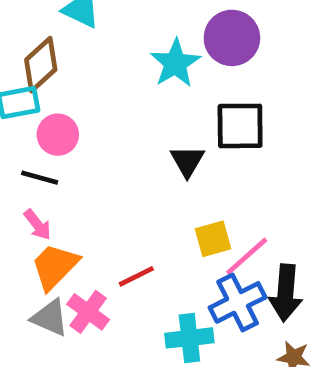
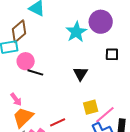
black square: (240, 126) -> (112, 54), moved, size x0.6
black line: (40, 178) -> (35, 72), moved

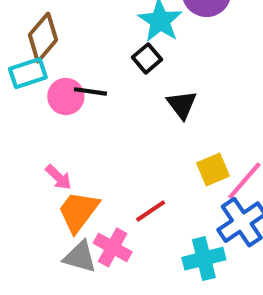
black square: (112, 54) -> (147, 58), moved, turned -32
black line: (35, 72) -> (90, 91), moved

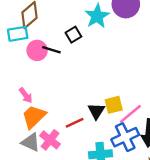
black square: (147, 58) -> (73, 35), moved
black triangle: (182, 105) -> (96, 111), moved

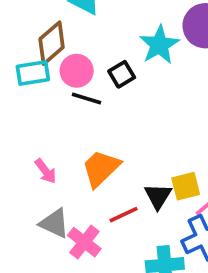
pink circle: (37, 50) -> (77, 71), moved
orange trapezoid: (34, 117) -> (101, 168), moved
gray triangle: (31, 142) -> (54, 223), moved

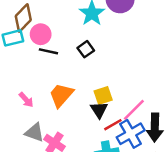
black square: (122, 74) -> (86, 49), moved
yellow square: (186, 186) -> (103, 96), moved
red line: (124, 215) -> (113, 125), moved

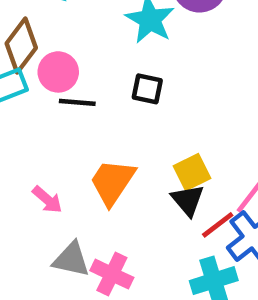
black square: (86, 49) -> (147, 89), turned -35

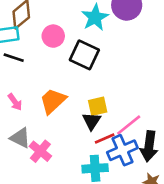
pink circle: (58, 72) -> (53, 36), moved
black square: (147, 89) -> (84, 55), size x1.6
black line: (77, 102) -> (14, 58), moved

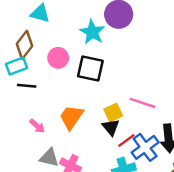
pink line: (129, 125) -> (143, 103), moved, turned 70

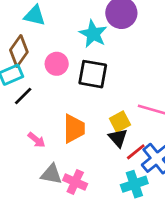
black line: (27, 86) -> (23, 96), turned -48
orange trapezoid: (71, 117) -> (74, 129), turned 148

